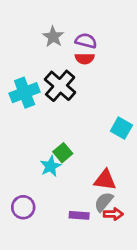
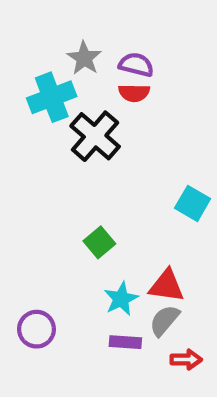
cyan cross: (25, 93) -> (52, 97), moved
cyan star: (50, 166) -> (121, 299), moved
red arrow: (113, 214) -> (186, 360), moved

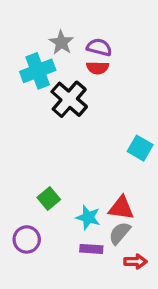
green square: (99, 242) -> (49, 198), moved
cyan star: (121, 299) -> (88, 217), turned -30

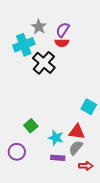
purple semicircle: (99, 47) -> (63, 30), turned -70
cyan square: (140, 148) -> (89, 107), moved

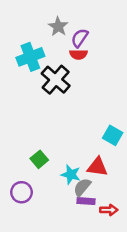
gray star: (39, 27) -> (58, 27), moved
gray semicircle: (76, 148) -> (82, 187), moved
purple rectangle: (58, 158) -> (86, 201), moved

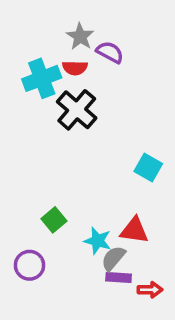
purple semicircle: (80, 38) -> (110, 52), turned 84
red semicircle: (78, 54) -> (75, 68), moved
cyan square: (113, 135) -> (148, 167), moved

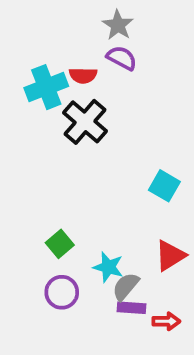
gray star: (80, 36) -> (118, 25), moved
red triangle: (134, 230) -> (170, 255), moved, turned -40
purple circle: (30, 265) -> (62, 292), moved

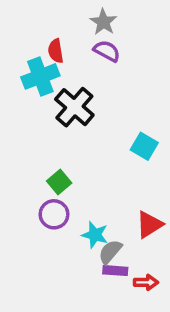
red semicircle: (83, 75) -> (56, 51), moved, turned 80
cyan square: (164, 186) -> (144, 146), moved
green square: (60, 244) -> (59, 182), moved
purple circle: (62, 292) -> (54, 214), moved

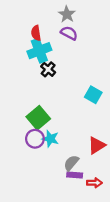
cyan cross: (40, 76) -> (39, 51), moved
black cross: (74, 107) -> (48, 69), size x0.6
green square: (59, 182) -> (38, 118), size x1.5
cyan star: (95, 235) -> (50, 139), moved

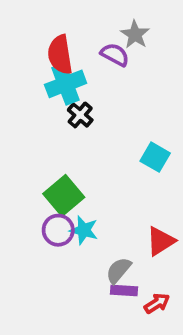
gray star: (67, 14) -> (135, 35), moved
red semicircle: (36, 33) -> (60, 55), size x1.5
red arrow: (94, 183) -> (157, 303), turned -32

